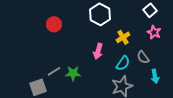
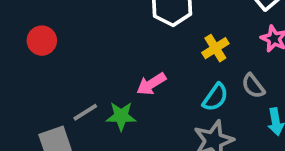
red circle: (54, 24) -> (42, 41), moved
pink arrow: (98, 51) -> (151, 84), moved, turned 42

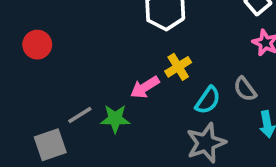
yellow cross: (215, 48) -> (178, 67), moved

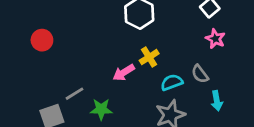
cyan semicircle: (208, 100) -> (172, 82), turned -145
green star: (115, 119) -> (101, 109), moved

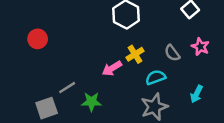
pink star: (215, 39) -> (200, 47), moved
gray semicircle: (200, 74) -> (172, 53), moved
cyan arrow: (217, 101) -> (197, 94), turned 36

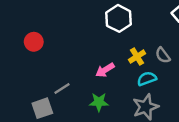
yellow cross: (135, 54) -> (137, 57), moved
green star: (91, 102) -> (99, 102), moved

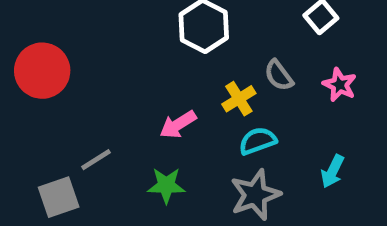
red circle: (34, 42) -> (42, 71), size x1.5
gray semicircle: (163, 55) -> (279, 75), moved

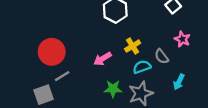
red circle: (42, 71) -> (52, 52), moved
gray semicircle: (279, 75) -> (162, 56), moved
green star: (166, 185) -> (113, 89), moved

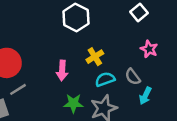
gray semicircle: (162, 56) -> (133, 77), moved
pink arrow: (103, 59) -> (62, 70), turned -54

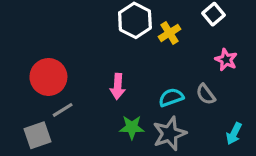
yellow cross: (95, 57) -> (170, 33), moved
cyan arrow: (145, 96) -> (234, 134), moved

